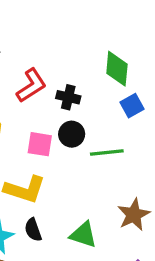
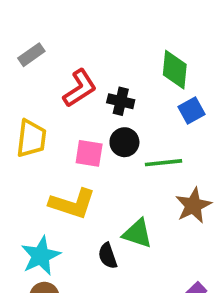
brown star: (134, 215) -> (193, 205), moved
black semicircle: (33, 230) -> (108, 256), moved
green triangle: (83, 235) -> (137, 233), moved

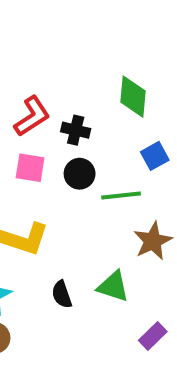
blue square: (191, 111) -> (155, 156), moved
pink square: (89, 153) -> (30, 168), moved
green triangle: (137, 233) -> (113, 286), moved

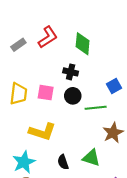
green diamond: (133, 97) -> (83, 44), moved
red L-shape: (32, 116) -> (48, 37), moved

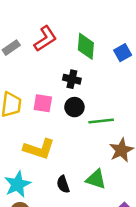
blue square: (114, 86) -> (123, 53), moved

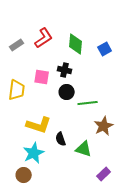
pink square: (43, 103) -> (42, 77), moved
cyan star: (17, 184) -> (34, 153), moved
black semicircle: (63, 184) -> (61, 139), moved

